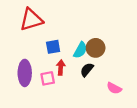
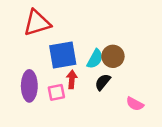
blue square: (53, 47) -> (63, 55), size x1.6

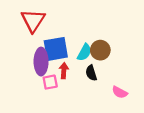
red triangle: (37, 23) -> (33, 20), turned -40
black semicircle: (103, 82) -> (91, 73), turned -56
purple ellipse: (29, 86) -> (41, 62), moved

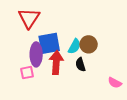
red arrow: (64, 71) -> (56, 63), size x1.6
pink square: (50, 82) -> (27, 73), moved
pink semicircle: (120, 92) -> (115, 83), moved

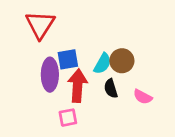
blue square: (49, 43) -> (68, 59), size x0.7
pink square: (27, 73) -> (68, 118), moved
pink semicircle: (115, 83) -> (143, 97), moved

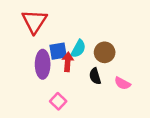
cyan semicircle: (103, 64) -> (78, 49), moved
red arrow: (78, 86) -> (68, 62), moved, size x0.7
pink square: (68, 118) -> (58, 101), turned -35

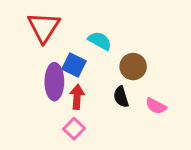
cyan semicircle: (78, 49) -> (100, 41), moved, turned -90
blue square: (58, 51) -> (74, 65), turned 36
red arrow: (68, 62) -> (77, 97), moved

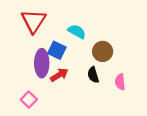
red arrow: (77, 97) -> (59, 75), turned 54
pink semicircle: (156, 106) -> (120, 82), turned 56
pink square: (74, 129) -> (29, 99), moved

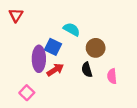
red triangle: (34, 21) -> (16, 15), moved, size x0.6

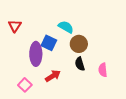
red triangle: (16, 15) -> (15, 26), moved
brown circle: (96, 48) -> (79, 44), moved
red arrow: (55, 70) -> (53, 76), moved

